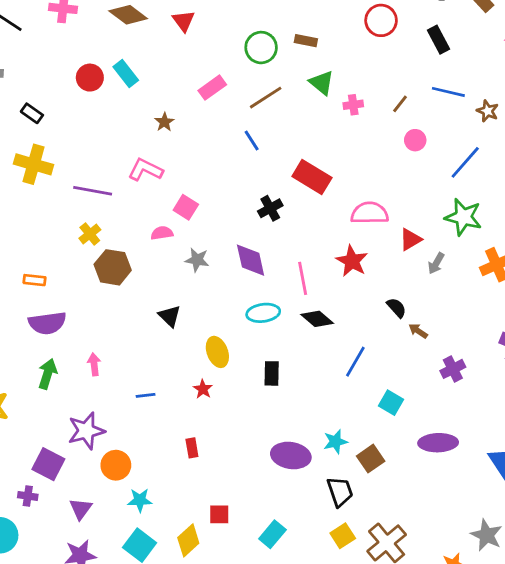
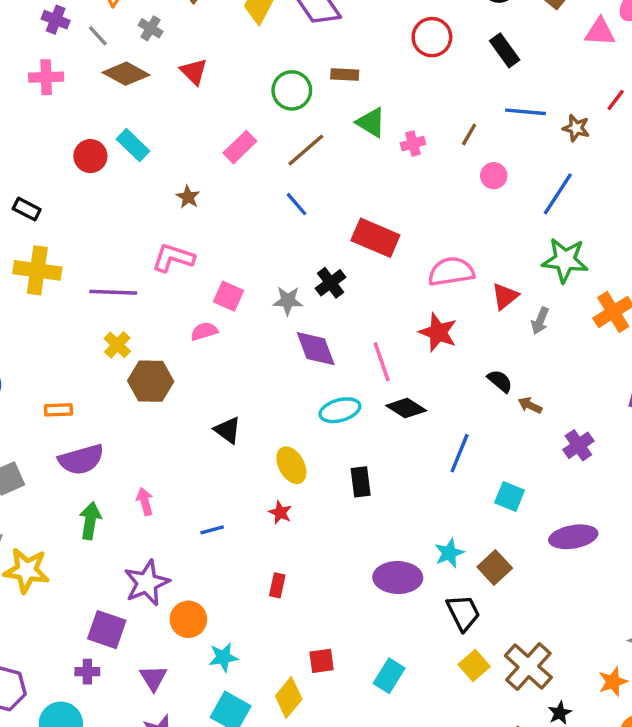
gray star: (197, 260) -> (288, 301), moved
red rectangle: (192, 448) -> (277, 585), turned 30

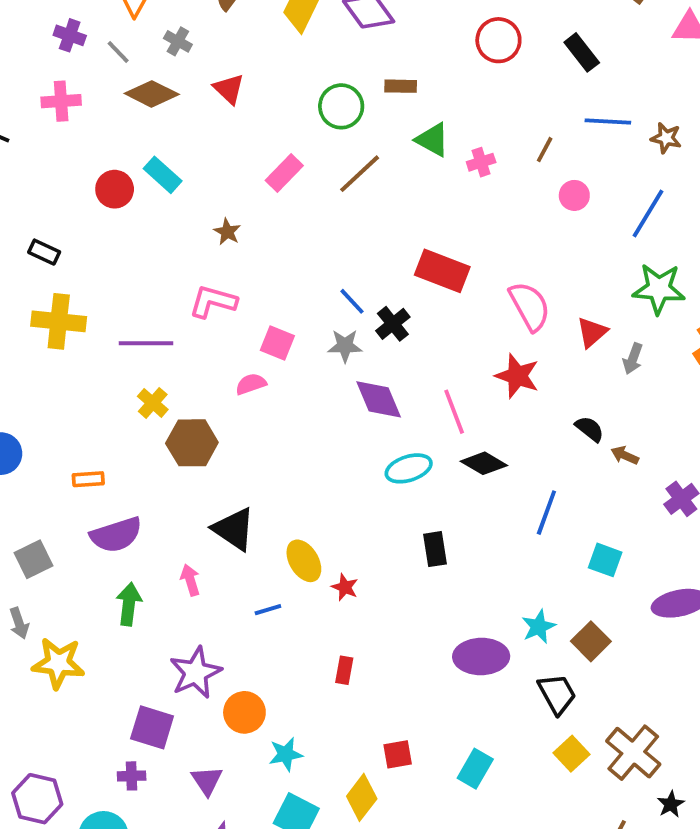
blue line: (296, 204) -> (352, 301), moved
pink semicircle: (451, 272) -> (530, 306), turned 72
black triangle: (228, 430) -> (234, 529), moved, size x1.4
yellow ellipse: (291, 465) -> (304, 561), moved

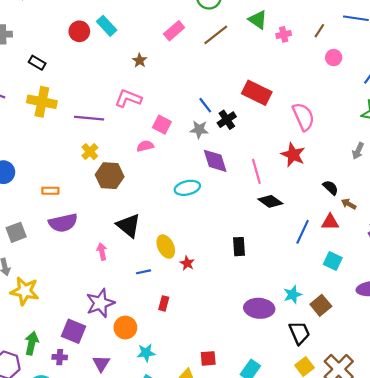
red triangle: (592, 332) -> (330, 222), moved, turned 36
cyan ellipse: (409, 468) -> (187, 188), moved
green arrow: (129, 604) -> (32, 343), moved
red rectangle: (344, 670) -> (164, 303), moved

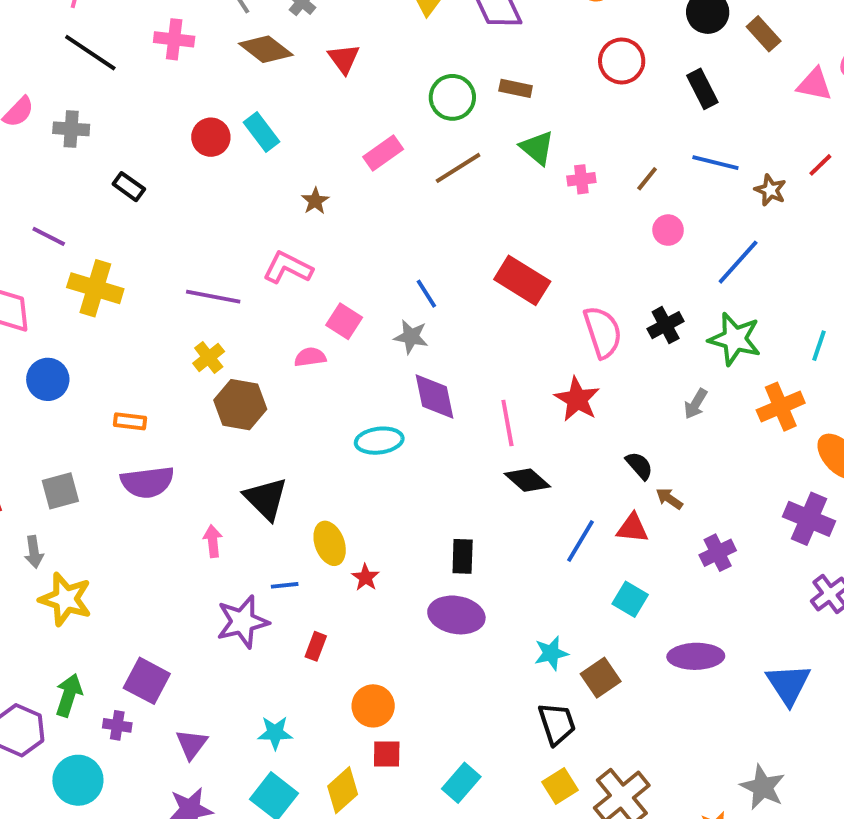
yellow cross: (42, 102) -> (95, 288), moved
black cross: (227, 120) -> (666, 325), moved
purple star: (100, 303) -> (243, 622), moved
purple ellipse: (259, 308) -> (456, 615), moved
orange circle: (125, 328) -> (373, 706), moved

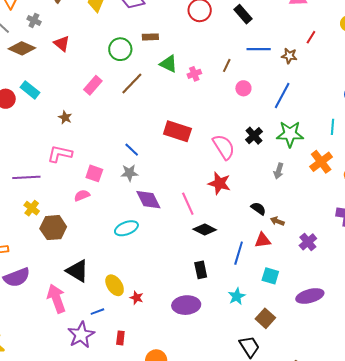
pink arrow: (213, 541) -> (56, 299), size x1.8
black rectangle: (463, 556) -> (201, 270), moved
cyan star: (551, 653) -> (237, 296), moved

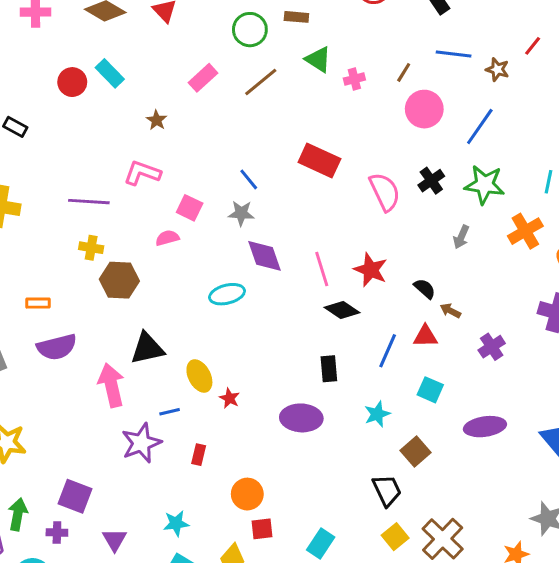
pink circle: (243, 88) -> (424, 109), size x1.6
red star: (219, 183) -> (371, 270), moved
yellow cross: (32, 208) -> (91, 248), turned -35
black triangle: (77, 271) -> (147, 348), turned -50

